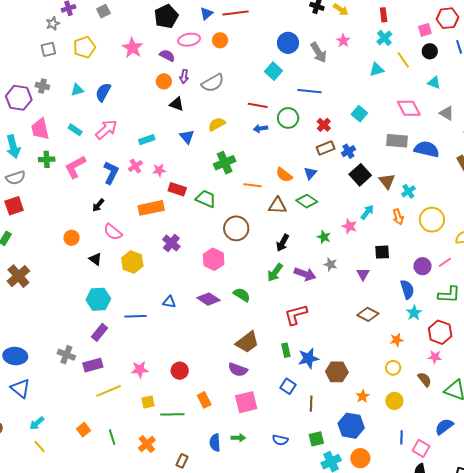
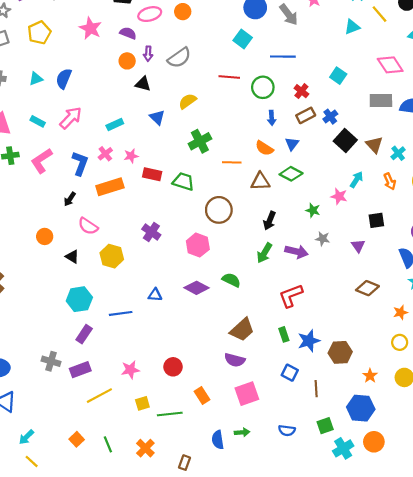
blue arrow: (260, 129) -> (272, 118), moved, turned -80
orange rectangle: (151, 208) -> (110, 187), moved

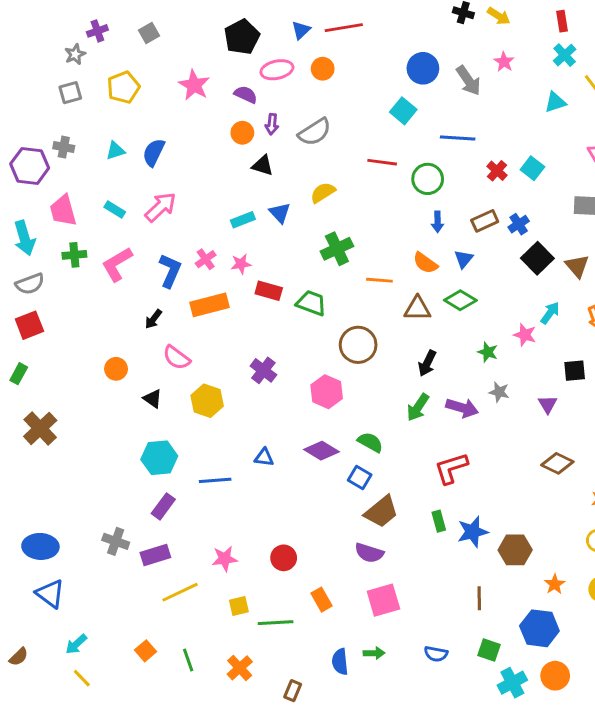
red cross: (301, 91) -> (497, 171), moved
cyan rectangle: (115, 125) -> (243, 220), moved
blue square: (290, 373) -> (360, 478), moved
green square: (325, 426) -> (489, 650), turned 35

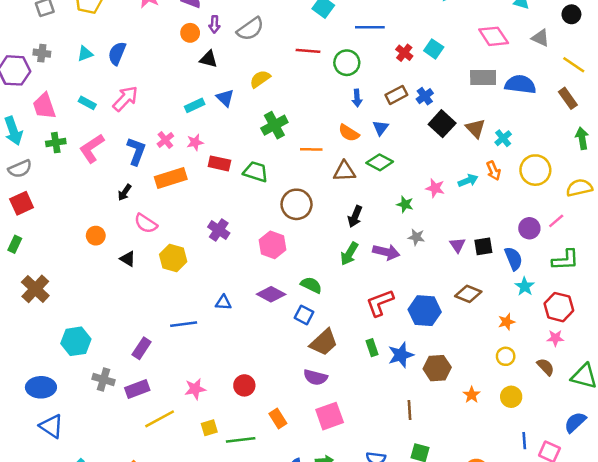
cyan arrow: (550, 313) -> (468, 180), moved, turned 36
black square: (575, 371) -> (483, 246), moved
cyan hexagon: (159, 458) -> (76, 341), moved
blue hexagon: (539, 628) -> (425, 311), moved

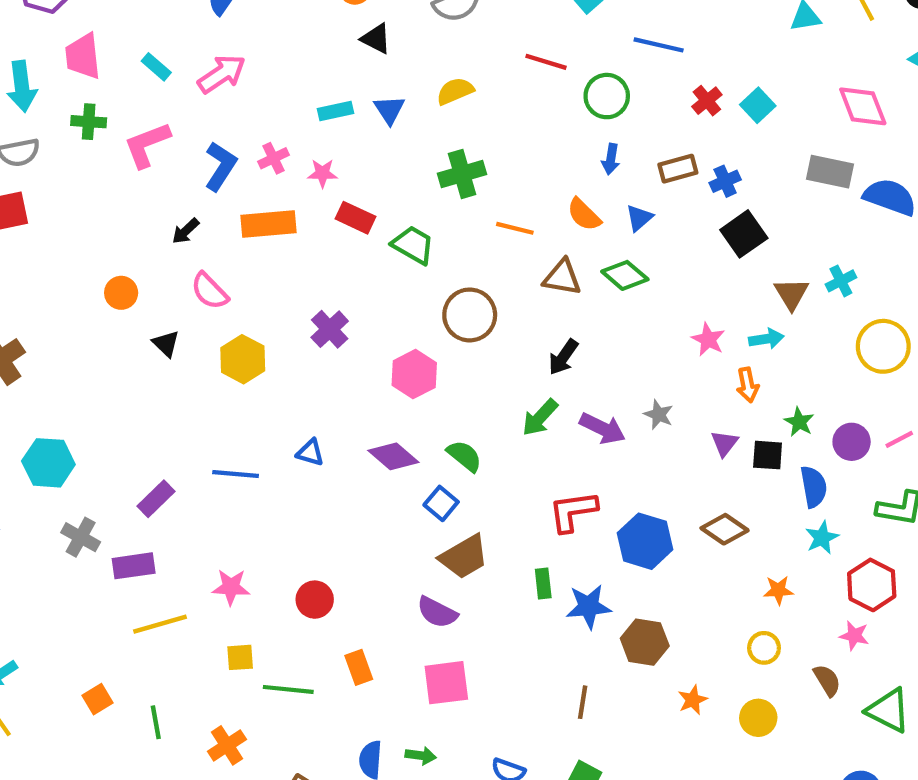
brown triangle: (476, 128) -> (791, 294), moved
orange arrow: (493, 171) -> (748, 385), moved
green star: (405, 204) -> (799, 422), moved

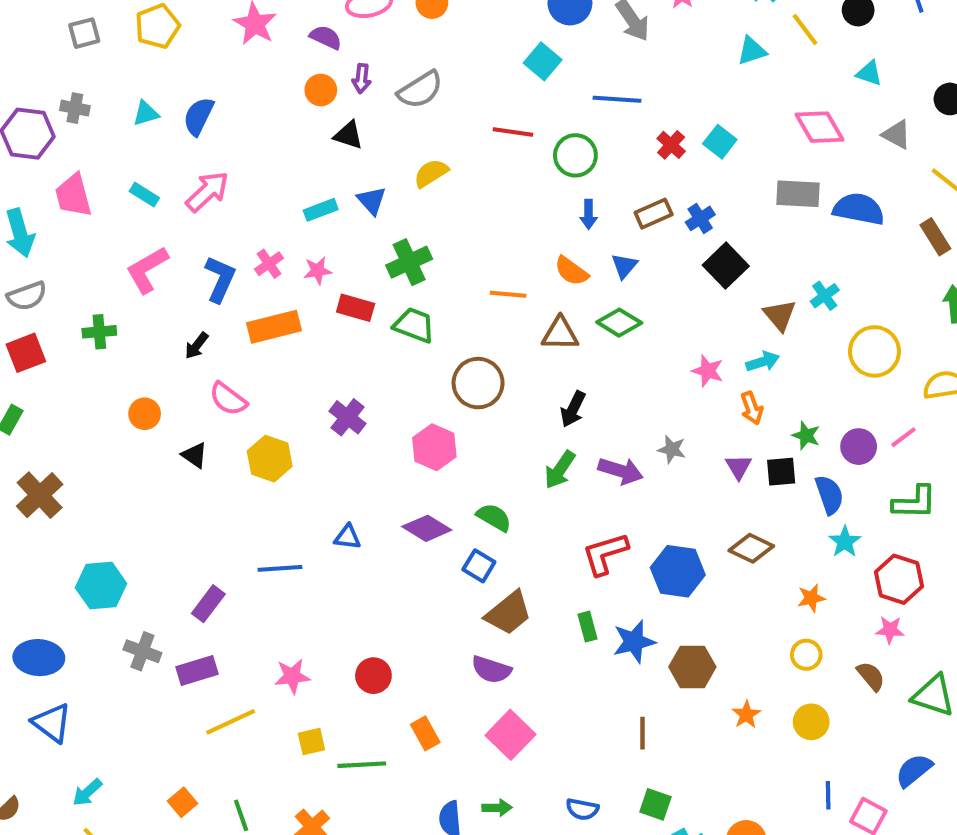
green cross: (89, 122) -> (99, 332), moved
green cross: (462, 174) -> (409, 262), moved
pink square: (446, 683) -> (510, 735), turned -30

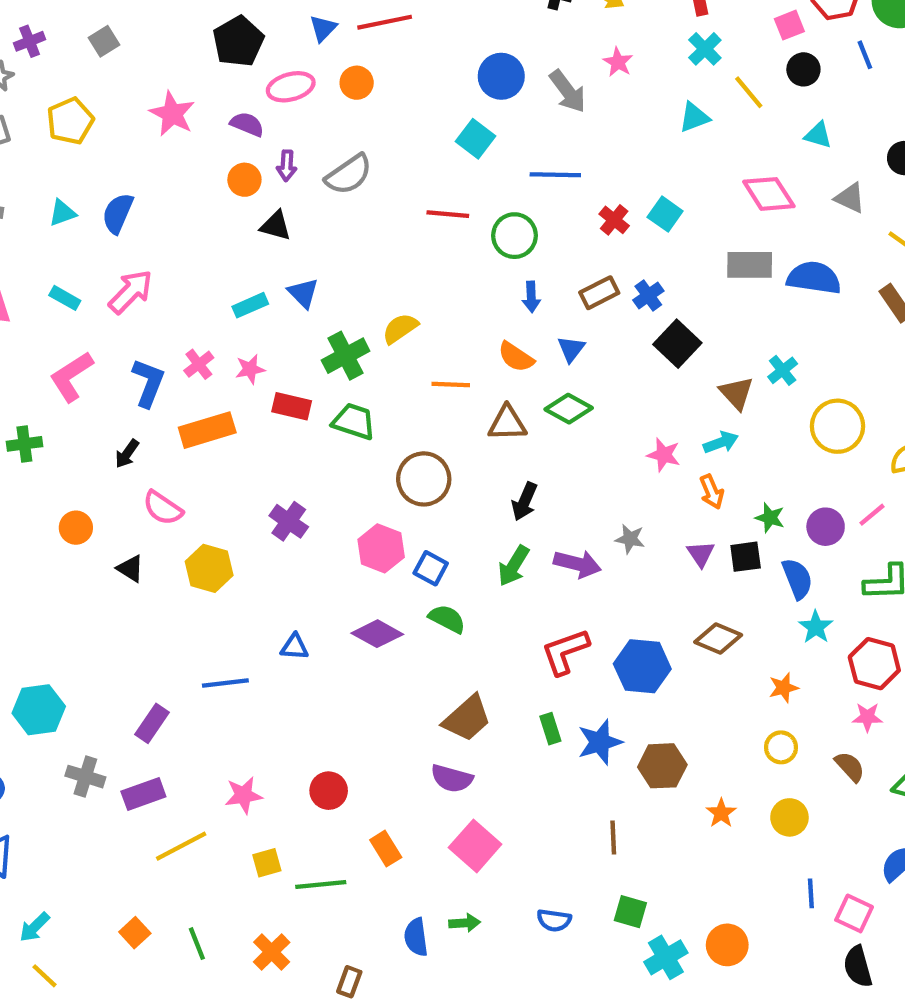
yellow semicircle: (431, 173) -> (400, 328), moved
blue square: (479, 566) -> (431, 568), moved

